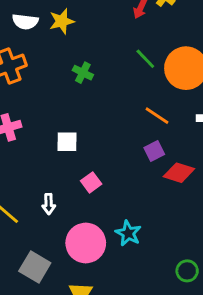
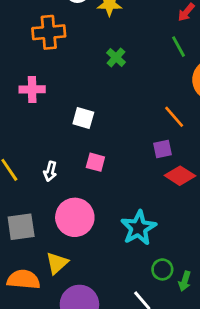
green line: (145, 59) -> (178, 47), moved
pink square: (91, 182) -> (95, 162), turned 36
cyan star: (128, 233) -> (139, 228), moved, size x1.4
gray square: (35, 267) -> (21, 227), turned 36

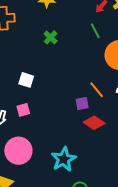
orange line: (174, 117) -> (97, 90), moved
pink square: (95, 162) -> (23, 110), moved, turned -32

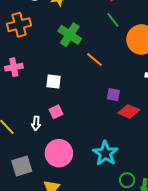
green cross: (51, 37) -> (70, 35), size x1.6
orange line: (97, 90) -> (94, 60), moved
purple square: (82, 104) -> (113, 95), turned 32

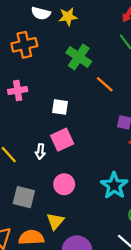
pink square: (56, 112) -> (62, 140), size x1.5
pink circle: (59, 153) -> (64, 184), size x0.7
gray square: (22, 166) -> (24, 197), turned 30

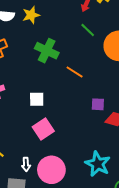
white arrow: (40, 152) -> (26, 164), moved
pink circle: (64, 184) -> (51, 170), size x1.4

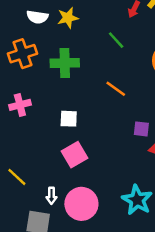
green line: (88, 30) -> (116, 40), moved
green cross: (47, 51) -> (65, 63), moved, turned -30

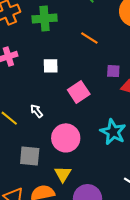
pink square: (74, 155) -> (79, 92), moved
white arrow: (51, 196) -> (36, 111), moved, turned 144

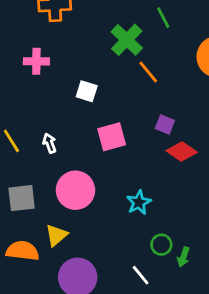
green cross: (45, 18) -> (127, 40), moved, turned 30
cyan star: (113, 132) -> (139, 202), size x0.7
gray square: (30, 156) -> (22, 198), turned -30

